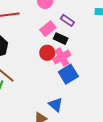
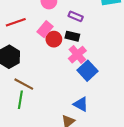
pink rectangle: (48, 29) -> (45, 29), moved
red circle: (47, 53) -> (54, 39), moved

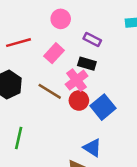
red circle: (54, 39) -> (79, 100), moved
pink cross: (77, 55) -> (77, 80), moved
brown line: (24, 84) -> (50, 91), moved

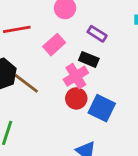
brown line: (50, 91) -> (26, 83), moved
blue square: (103, 107) -> (102, 108), turned -30

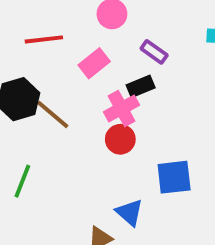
black rectangle: (89, 59) -> (141, 86), turned -48
blue square: (102, 108) -> (174, 177), moved, turned -36

